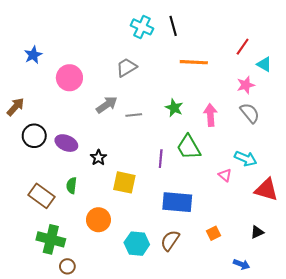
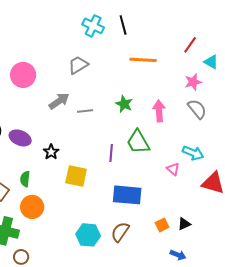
orange circle: (98, 220) -> (32, 207), moved
black triangle: (257, 232) -> (184, 224), moved
blue arrow: (242, 264) -> (178, 255), moved

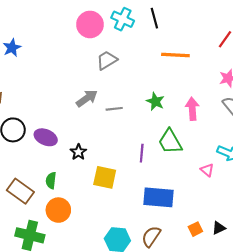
pink circle: (23, 75) -> (90, 24), moved

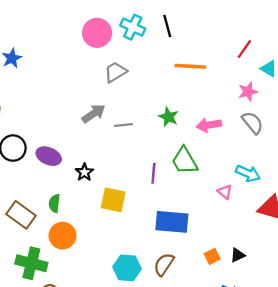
pink arrow: (192, 109) -> (209, 125), turned -95

